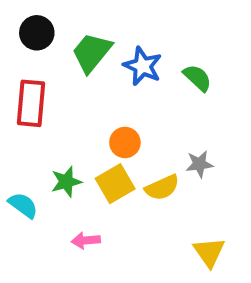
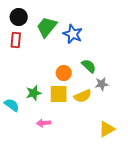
green semicircle: (197, 78) -> (89, 66), moved
red rectangle: (31, 103) -> (16, 40), moved, size x0.7
yellow square: (115, 184) -> (59, 94), turned 30
yellow triangle: (209, 252) -> (107, 129), turned 36

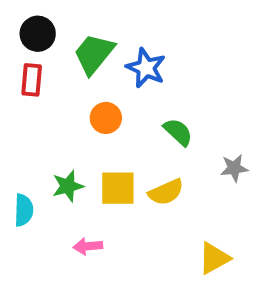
orange circle: (64, 73) -> (106, 118), moved
gray star: (102, 84) -> (234, 168), moved
cyan semicircle: (12, 105) -> (24, 210), turned 56

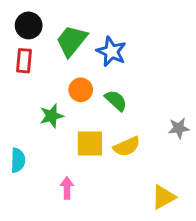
green semicircle: (178, 132) -> (116, 101), moved
green star: (68, 186) -> (52, 116), moved
pink arrow: (88, 246) -> (67, 188), turned 95

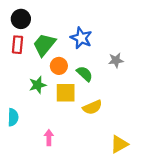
green trapezoid: (72, 41) -> (44, 45), moved
gray star: (179, 128) -> (116, 60), moved
yellow square: (90, 143) -> (66, 93), moved

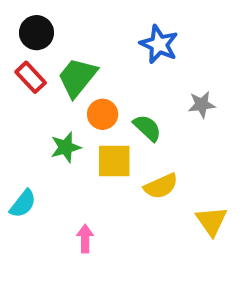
blue star: (81, 38) -> (159, 44), moved
red rectangle: (18, 45) -> (31, 77), turned -48
cyan semicircle: (13, 117) -> (23, 204), turned 36
yellow triangle: (119, 144) -> (211, 221), moved, turned -36

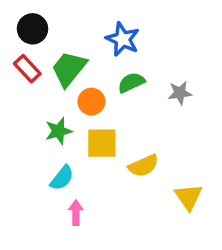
blue star: (159, 44) -> (123, 39), moved
green semicircle: (147, 128) -> (131, 83), moved, turned -68
cyan semicircle: (23, 204) -> (62, 178), moved

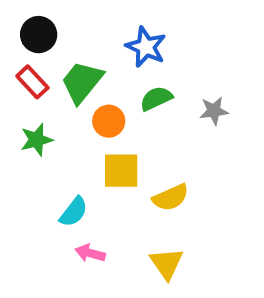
green star: (59, 131) -> (37, 140), moved
yellow triangle: (188, 197) -> (166, 263), moved
pink arrow: (76, 213) -> (90, 253), turned -75

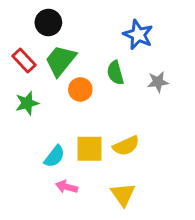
black circle: (39, 35) -> (48, 22), moved
blue star: (146, 47) -> (138, 35), moved
green semicircle: (156, 98) -> (115, 73), turned -80
yellow square: (121, 171) -> (89, 149), moved

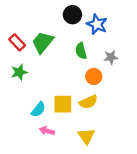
black circle: (48, 22) -> (72, 15), moved
orange circle: (80, 89) -> (94, 76), moved

